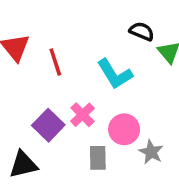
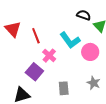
pink cross: (82, 115) -> (49, 56), moved
pink circle: (124, 129) -> (90, 52), moved

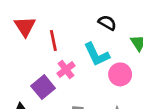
black semicircle: (84, 15) -> (107, 23), moved

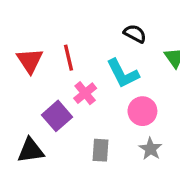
red triangle: (25, 26) -> (30, 61), moved
pink circle: (120, 74) -> (142, 111), moved

